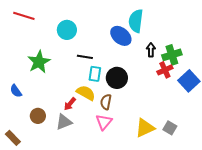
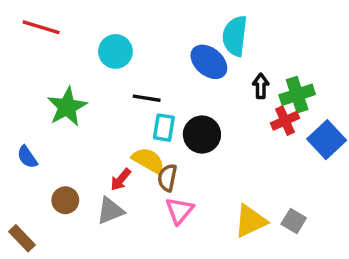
brown semicircle: (106, 102) -> (167, 178), moved

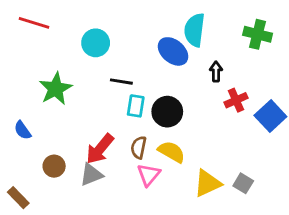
green cross: (297, 95) -> (258, 34), moved, turned 32
yellow semicircle: (148, 160) -> (172, 152), moved
red arrow: (121, 179) -> (100, 149), size x1.6

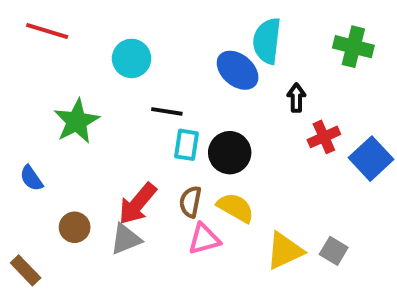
pink triangle: (149, 175) -> (204, 239), turned 35

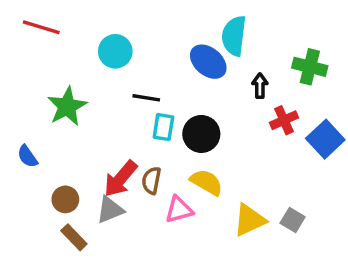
green cross: (353, 47) -> (310, 67), moved
brown semicircle: (190, 202) -> (151, 180), moved
brown rectangle: (26, 270) -> (74, 237), moved

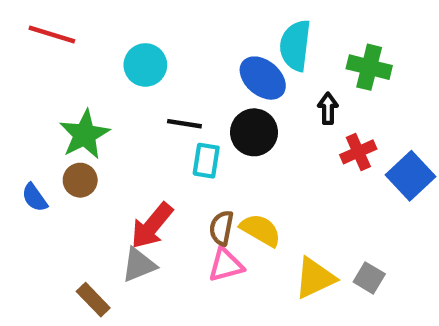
green cross: (310, 67) -> (369, 67), moved
black circle: (201, 134) -> (254, 132), moved
brown semicircle: (151, 180) -> (221, 228), moved
brown circle: (65, 199) -> (80, 180), moved

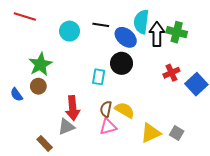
black arrow: (328, 108) -> (157, 34), moved, size x1.6
black line: (184, 124) -> (101, 25), moved
red arrow: (152, 226) -> (73, 108), turned -45

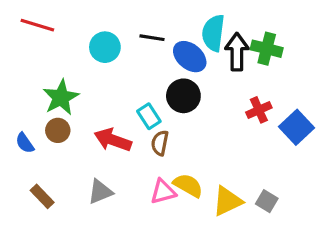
cyan rectangle: (99, 77) -> (149, 116), turned -42
red arrow: (73, 108) -> (113, 140), moved, turned 115
brown semicircle: (106, 109) -> (160, 143), moved
yellow semicircle: (125, 110) -> (188, 185), moved
brown rectangle: (45, 143) -> (42, 196), moved

